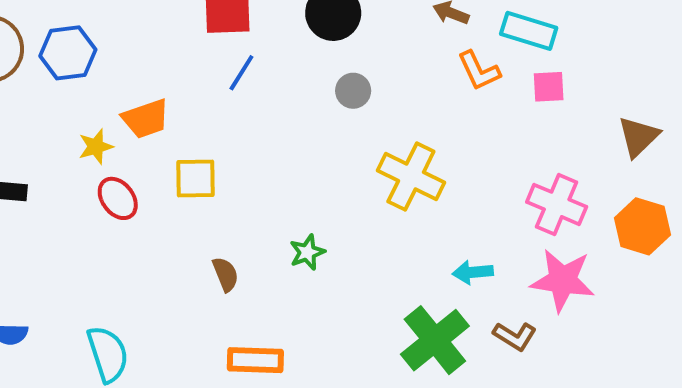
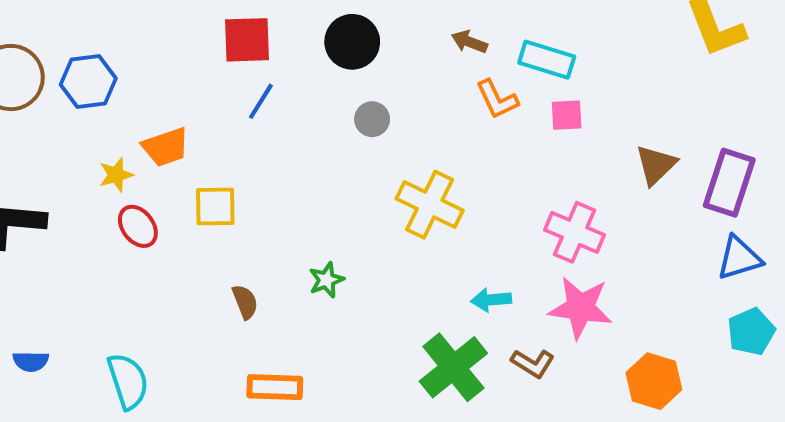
orange hexagon: (642, 226) -> (654, 381), moved

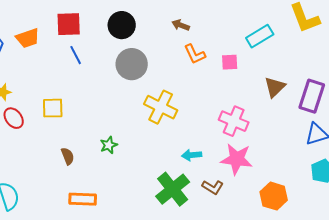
cyan rectangle: (547, 60) -> (260, 36), moved, turned -48
blue line: (261, 101) -> (76, 55), turned -60
gray circle: (372, 119) -> (132, 64), size x1.8
orange trapezoid: (166, 147) -> (28, 38), moved

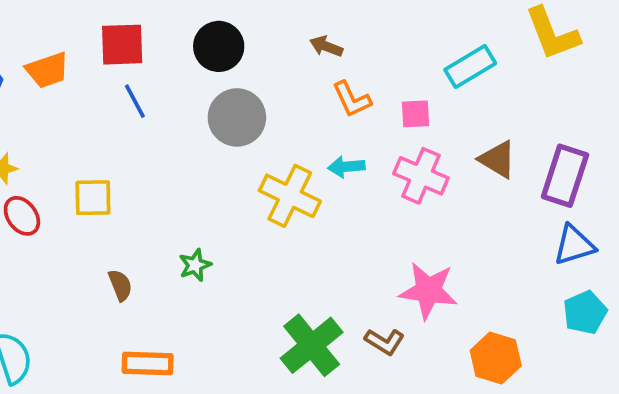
brown triangle: (275, 87) -> (498, 159), turned -45
pink cross: (234, 121) -> (421, 176), moved
cyan arrow: (192, 155) -> (346, 167), moved

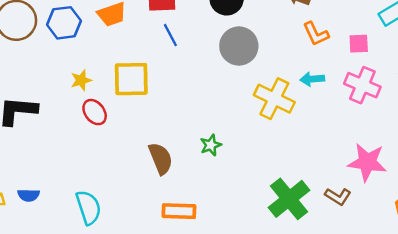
yellow square: (93, 198) -> (131, 79), moved, size x1.4
brown semicircle: (120, 285) -> (161, 159), size x1.5

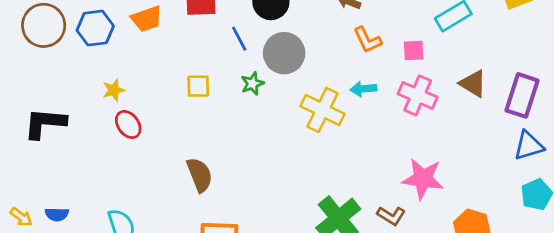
blue line: (170, 35) -> (239, 39), moved
yellow square: (131, 79) -> (198, 86), moved, size x0.6
green star: (211, 145) -> (252, 84), moved

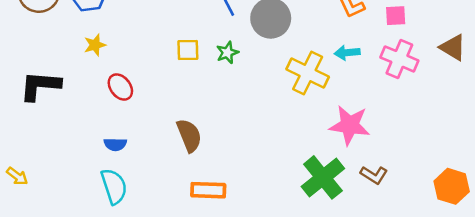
green star: (252, 84) -> (227, 53), moved
yellow star: (114, 90) -> (95, 45), moved
pink star: (423, 179) -> (350, 125), moved
blue semicircle: (57, 214) -> (115, 144), moved

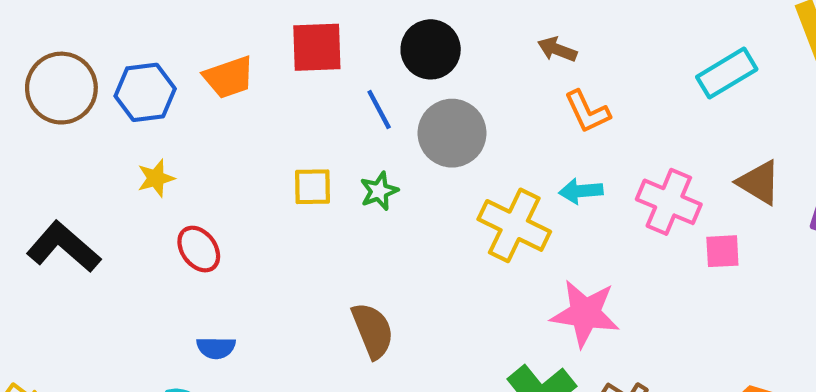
pink square: (396, 16) -> (722, 251), moved
black L-shape: (40, 86) -> (64, 247), turned 36
brown semicircle: (189, 135) -> (373, 331), moved
blue semicircle: (115, 144) -> (216, 348), moved

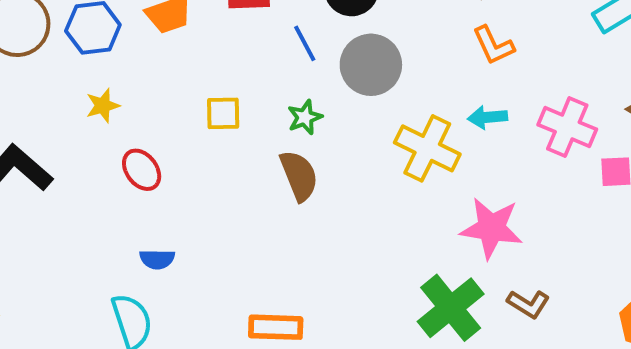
yellow square: (313, 187) -> (223, 113), moved
brown semicircle: (373, 331) -> (299, 176), moved

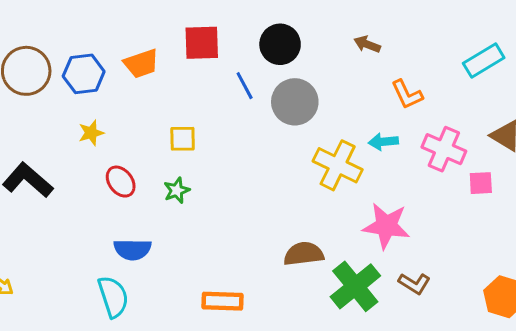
orange L-shape: (493, 45) -> (407, 94), moved
green star: (305, 117) -> (177, 190), moved
brown semicircle: (299, 176) -> (304, 254), moved, turned -75
blue semicircle: (157, 259) -> (132, 249), size x1.4

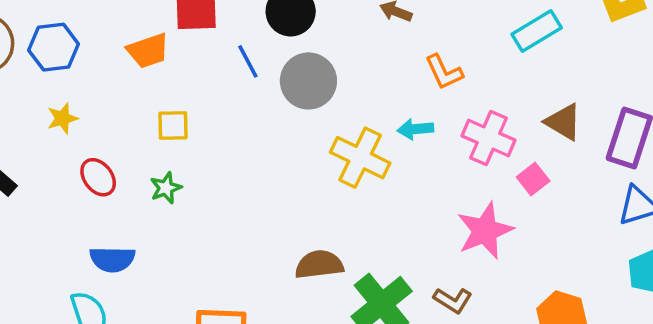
orange trapezoid: (141, 63) -> (148, 51), moved
pink square: (481, 183) -> (533, 179), turned -35
pink star: (386, 226) -> (485, 231), moved, turned -30

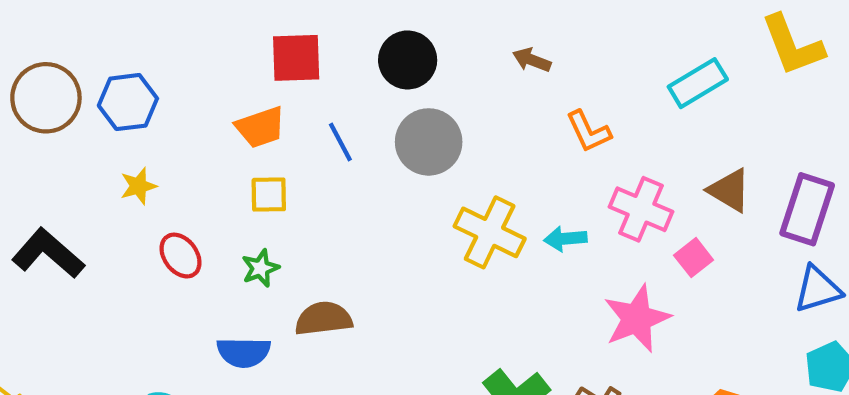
orange trapezoid: (148, 51) -> (260, 127), moved
blue line: (248, 61) -> (340, 142), moved
cyan arrow: (415, 129) -> (565, 239), moved
blue semicircle: (112, 259) -> (244, 352), moved
brown semicircle: (319, 265) -> (324, 319), moved

